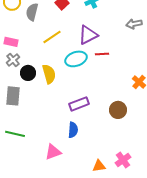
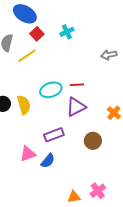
purple triangle: (88, 35) -> (76, 107), moved
yellow line: (52, 37) -> (27, 56), moved
blue semicircle: (73, 130) -> (48, 161), turned 35
pink triangle: (53, 152) -> (28, 154), moved

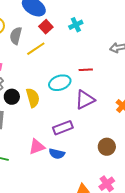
red line: (77, 85) -> (86, 70), moved
brown circle: (93, 141) -> (107, 147), moved
blue semicircle: (48, 161) -> (57, 154), turned 63

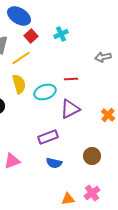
yellow semicircle: (33, 98) -> (19, 84), moved
pink triangle: (37, 147) -> (12, 161), moved
blue semicircle: (57, 154) -> (54, 163), moved

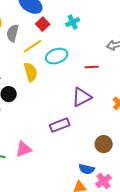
red line: (71, 79) -> (92, 67), moved
cyan ellipse: (45, 92) -> (57, 56), moved
blue semicircle: (54, 163) -> (87, 169), moved

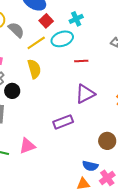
gray semicircle: (13, 33) -> (16, 30), turned 120
cyan ellipse: (57, 56) -> (62, 39), moved
red line: (92, 67) -> (81, 61), moved

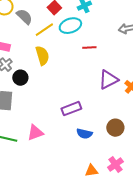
purple triangle: (85, 94) -> (108, 80), moved
blue semicircle: (90, 166) -> (84, 134), moved

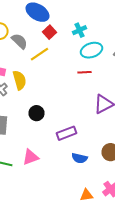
cyan ellipse: (70, 26) -> (92, 50), moved
yellow semicircle: (42, 56) -> (20, 80), moved
black circle: (20, 78) -> (36, 113), moved

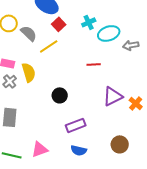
cyan ellipse: (92, 50) -> (109, 33), moved
black circle: (36, 113) -> (60, 95), moved
blue semicircle: (80, 158) -> (79, 150), moved

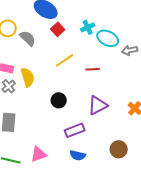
cyan ellipse: (109, 33) -> (108, 38), turned 45
yellow line: (49, 46) -> (65, 60), moved
purple triangle: (113, 96) -> (98, 105), moved

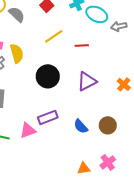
black circle: (59, 100) -> (48, 76), size x1.5
purple rectangle: (75, 130) -> (48, 117), moved
blue semicircle: (78, 155) -> (81, 126), moved, turned 35

